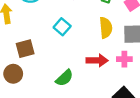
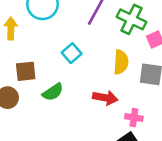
pink cross: (124, 59) -> (134, 117), moved
green semicircle: (64, 78) -> (53, 92), moved

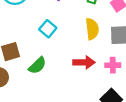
pink cross: (134, 117) -> (113, 65), moved

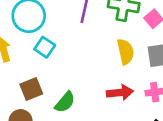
cyan square: (48, 29) -> (45, 47), moved

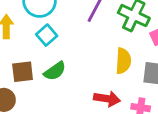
green semicircle: (65, 102) -> (55, 71), moved

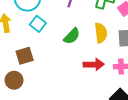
green semicircle: (55, 71) -> (72, 36), moved

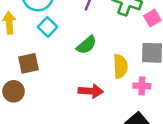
yellow semicircle: (101, 33) -> (120, 66), moved
red arrow: (94, 64) -> (91, 91), moved

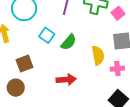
cyan square: (48, 27) -> (47, 35), moved
red arrow: (91, 91) -> (66, 80), moved

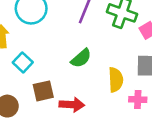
cyan square: (47, 35) -> (23, 62), moved
brown square: (24, 64) -> (43, 91), moved

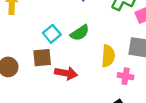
cyan square: (23, 62) -> (52, 34), moved

